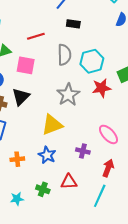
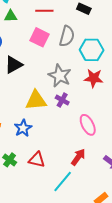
pink square: (26, 65) -> (40, 37), moved
gray star: (68, 95) -> (60, 76), turned -30
purple cross: (83, 151) -> (62, 100), moved

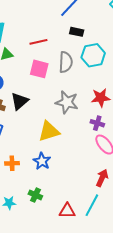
cyan hexagon: (92, 50) -> (93, 55), moved
purple cross: (62, 100) -> (97, 123), moved
red triangle: (37, 160) -> (67, 211), moved

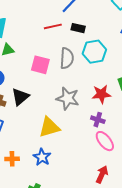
red line: (38, 42) -> (53, 26), moved

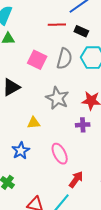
purple cross: (98, 120) -> (83, 125), turned -32
yellow triangle: (49, 127) -> (34, 123), size x0.6
pink ellipse: (105, 141) -> (60, 154), moved

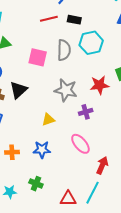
purple cross: (83, 125) -> (86, 112), moved
blue star: (21, 151) -> (42, 150), turned -30

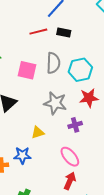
cyan hexagon: (91, 43) -> (80, 70), moved
blue star: (42, 150) -> (22, 155), moved
red arrow: (102, 165) -> (70, 181), moved

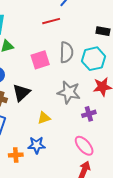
black rectangle: (64, 32) -> (103, 31), moved
pink square: (27, 70) -> (40, 60), turned -30
yellow triangle: (38, 132) -> (44, 118), moved

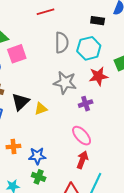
pink square: (40, 60) -> (17, 54), moved
black triangle: (21, 93) -> (20, 102), moved
blue star: (37, 145) -> (37, 156), moved

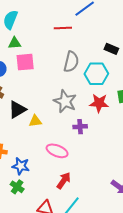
pink ellipse: (82, 136) -> (57, 151), moved, turned -40

